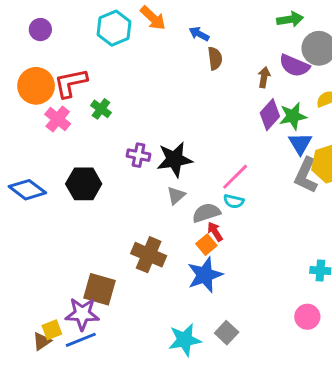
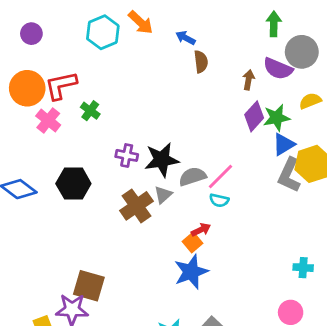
green arrow: (290, 19) -> (274, 24), turned -80
blue triangle: (300, 144) -> (284, 144), turned 30
gray semicircle: (206, 213) -> (192, 177), moved
red arrow: (215, 232) -> (201, 230), turned 96
brown cross: (149, 255) -> (136, 206), moved, turned 32

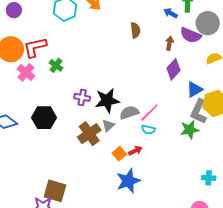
blue arrow: (185, 38) -> (170, 13), moved
green star: (277, 118) -> (190, 130), moved
orange square: (192, 242) -> (119, 154), moved

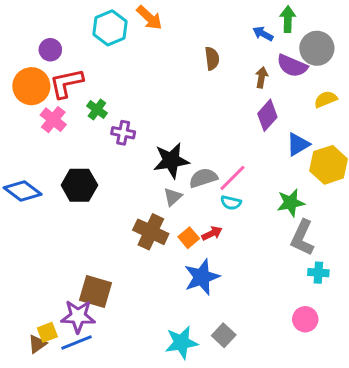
purple circle: (14, 10) -> (50, 50), moved
purple cross: (82, 97) -> (123, 133), moved
gray L-shape: (199, 112) -> (302, 238), moved
brown cross: (89, 134) -> (151, 232), moved, turned -30

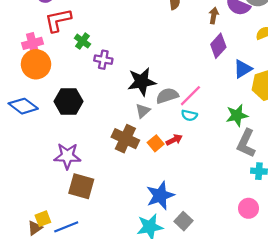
orange circle: (31, 86) -> (36, 64), moved
pink cross: (53, 120) -> (33, 43), moved, turned 36
blue star: (202, 277) -> (160, 196), moved
purple star: (78, 316) -> (67, 156), moved

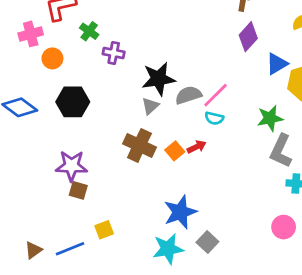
orange circle: (36, 64) -> (52, 58), moved, size x0.6
gray triangle: (143, 111) -> (150, 106), moved
brown square: (81, 186) -> (78, 190), moved, size x0.6
yellow square: (43, 219) -> (104, 230), moved

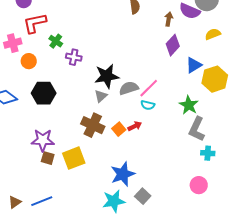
green star: (270, 118) -> (189, 105), turned -30
yellow square: (104, 230) -> (74, 158), moved, size x1.6

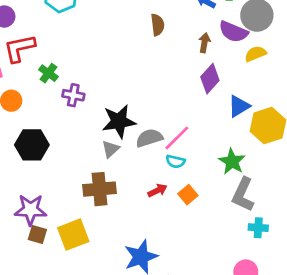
yellow semicircle: (213, 34) -> (255, 54), moved
brown cross: (93, 125) -> (100, 189), turned -30
orange square: (119, 129) -> (188, 195), moved

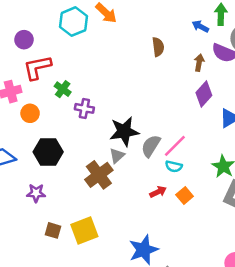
gray semicircle: (149, 138) -> (151, 146), turned -40
brown cross: (100, 189) -> (99, 175), moved, turned -32
purple star: (30, 210) -> (36, 193), moved, size x0.7

